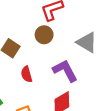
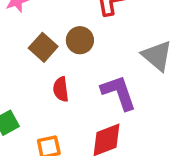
brown circle: (44, 35) -> (80, 40), moved

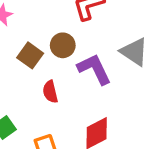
purple L-shape: (119, 93) -> (94, 69), moved

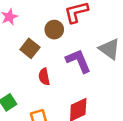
brown circle: (63, 45) -> (54, 30), moved

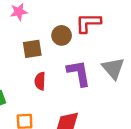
brown square: (30, 48) -> (32, 49), turned 30

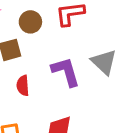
brown circle: (62, 35) -> (30, 22), moved

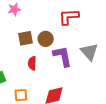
brown circle: (30, 22) -> (46, 39), moved

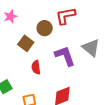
brown square: (26, 38) -> (26, 43), turned -35
brown circle: (46, 39) -> (45, 28), moved

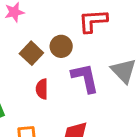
brown circle: (45, 28) -> (61, 46), moved

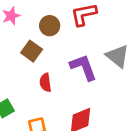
brown circle: (61, 46) -> (50, 26), moved

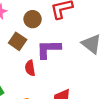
purple L-shape: (83, 67) -> (49, 49), moved, turned -70

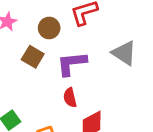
red semicircle: (30, 68) -> (70, 98), moved

